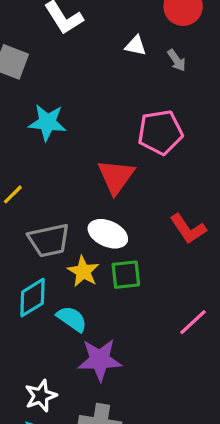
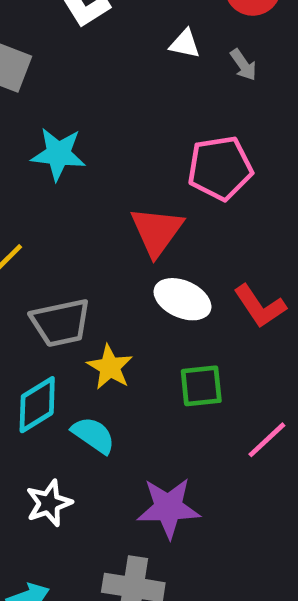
white ellipse: (108, 234) -> (182, 299), moved
green square: (126, 275) -> (201, 386), moved
purple star: (100, 360) -> (168, 508), moved
white star: (41, 396) -> (49, 503), moved

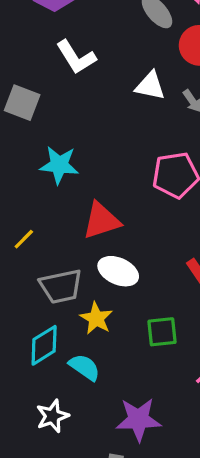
white triangle: (185, 44) -> (150, 86), size x1.4
red triangle: (157, 231) -> (101, 221), moved, turned 36
white ellipse: (182, 299) -> (118, 271), moved

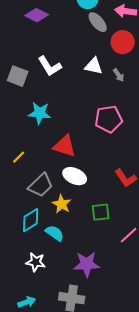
white L-shape: (76, 57) -> (50, 66), moved
red triangle: (101, 221) -> (65, 146), turned 35
gray trapezoid: (61, 286) -> (41, 185), turned -32
white star: (52, 416) -> (36, 262), turned 30

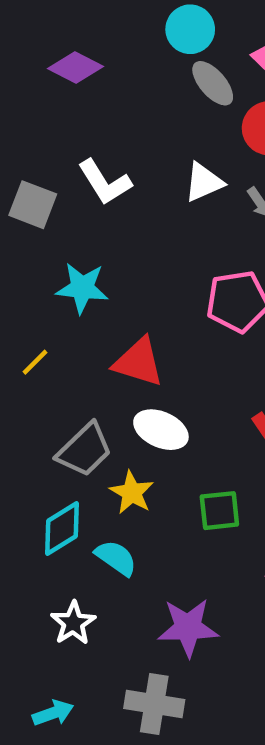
white triangle: (94, 66) -> (204, 182), turned -36
yellow line: (19, 157) -> (35, 362), moved
white star: (36, 262) -> (73, 623), turned 30

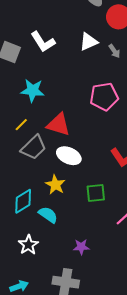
yellow line: (35, 362) -> (21, 125), moved
gray trapezoid: (84, 450) -> (34, 147), moved
purple star: (188, 628) -> (81, 247), size x0.6

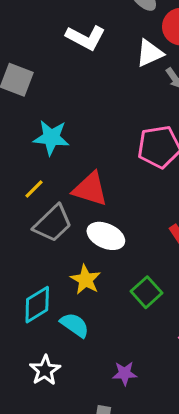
white L-shape: (43, 42) -> (86, 38), moved, turned -30
white triangle: (89, 42) -> (150, 53), moved
green square: (96, 193) -> (146, 292), turned -36

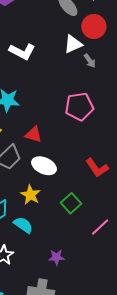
white L-shape: (86, 38) -> (22, 51), moved
red triangle: (90, 189) -> (34, 135), size x0.7

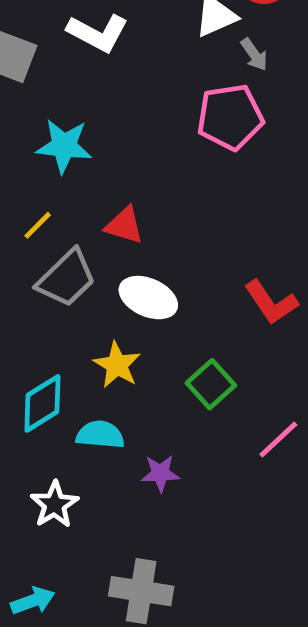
pink pentagon: (79, 107) -> (230, 117), moved
cyan semicircle: (23, 225) -> (100, 435), turned -30
purple star: (56, 257) -> (160, 473), moved

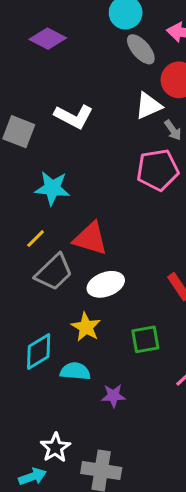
red triangle: (124, 225) -> (90, 239), size x1.4
white ellipse: (148, 298) -> (106, 284), turned -44
green square: (211, 384) -> (145, 339), turned 32
white star: (54, 505) -> (55, 448), moved

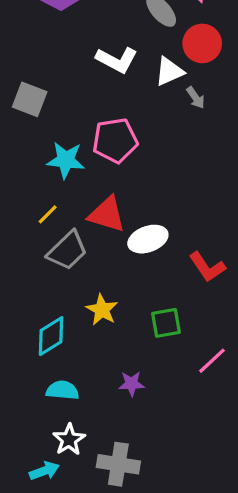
white L-shape: (74, 116) -> (117, 60), moved
pink pentagon: (158, 170) -> (115, 140), moved
white ellipse: (106, 284) -> (148, 239), moved
cyan semicircle: (75, 371) -> (62, 390), moved

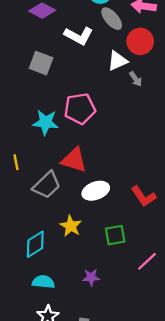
white L-shape: (117, 60) -> (79, 36), moved
gray square: (30, 99) -> (41, 63), moved
yellow line: (48, 214) -> (16, 162), moved, turned -56
white ellipse: (148, 239) -> (96, 191), moved

